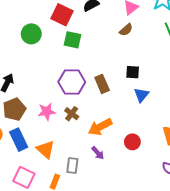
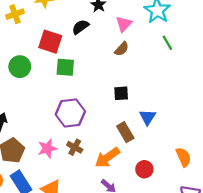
black square: (133, 72) -> (121, 93), moved
brown rectangle: (102, 84) -> (125, 132), moved

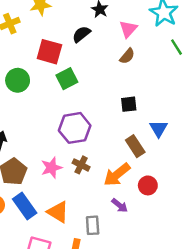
green square: (65, 67) -> (67, 79), turned -30
red circle: (144, 169) -> (148, 185), moved

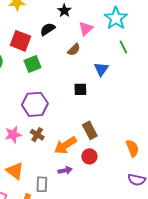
brown semicircle: (127, 56) -> (74, 50), moved
blue triangle: (159, 129) -> (101, 69), moved
brown rectangle: (135, 146) -> (90, 130), moved
purple arrow: (120, 205) -> (65, 170), turned -56

